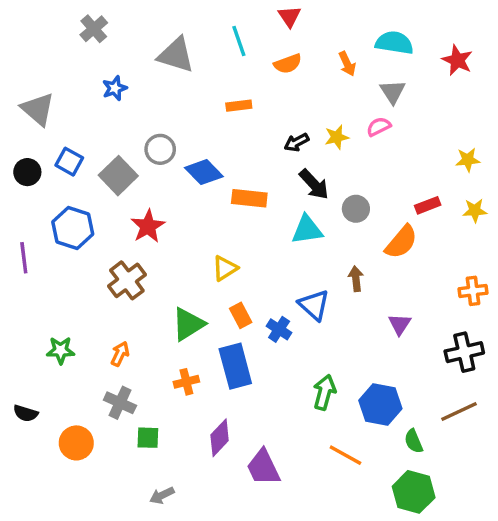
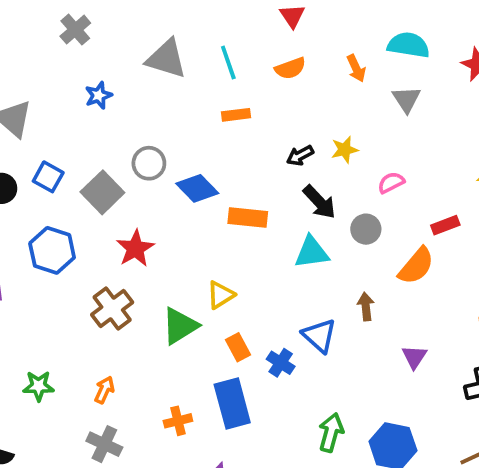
cyan line: (239, 41) -> (228, 62), moved
pink semicircle: (379, 127) -> (391, 183), moved
green triangle: (188, 324) -> (180, 326), moved

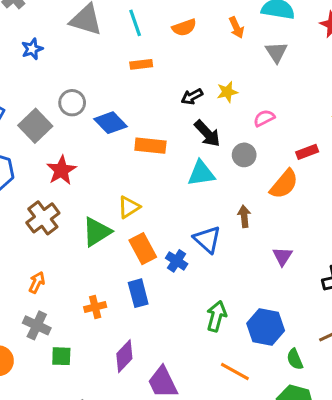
orange rectangle: (238, 347) -> (143, 249), size x1.4
blue rectangle: (232, 403) -> (138, 293), size x0.7

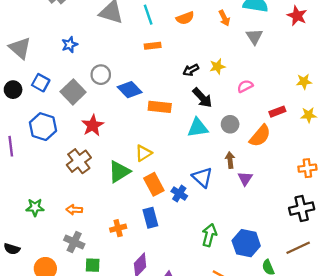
blue star: (32, 49) -> (70, 45), moved
gray circle: (244, 155) -> (230, 124), moved
purple triangle: (283, 256) -> (245, 179), moved
orange arrow: (37, 282) -> (74, 210), turned -112

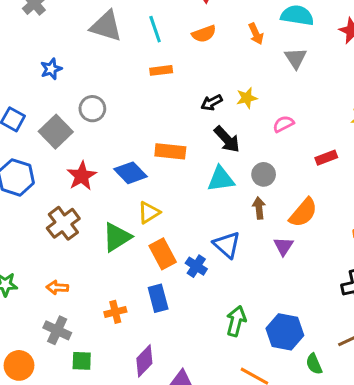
blue diamond: (130, 90) -> (131, 173), moved
orange semicircle: (260, 136) -> (303, 213), moved
brown arrow: (230, 160) -> (259, 208), moved

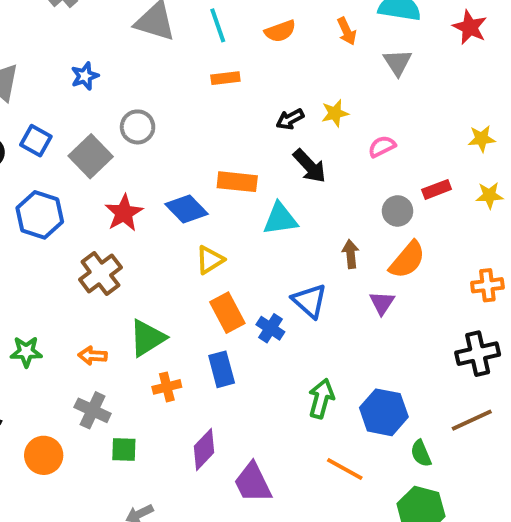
gray circle: (264, 174) -> (398, 211), moved
cyan triangle: (221, 179) -> (280, 219), moved
green triangle: (117, 237) -> (147, 338), moved

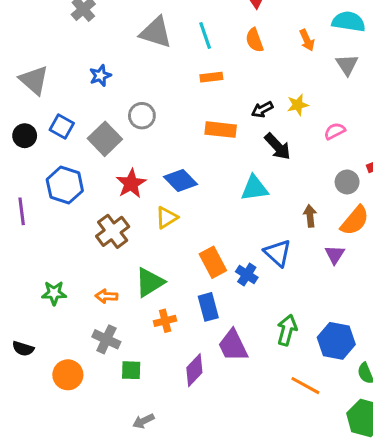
orange semicircle: (280, 31) -> (255, 40), turned 90
orange rectangle: (237, 182) -> (221, 130), moved
yellow triangle: (210, 260) -> (167, 217), moved
purple trapezoid: (253, 483) -> (233, 346), moved

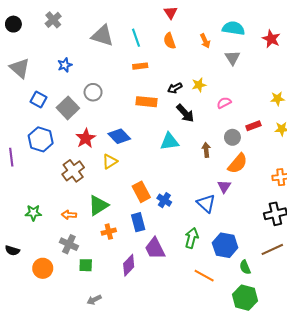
black circle: (25, 136) -> (13, 24), moved
brown arrow: (310, 216) -> (206, 150), moved
blue triangle: (278, 253) -> (206, 203), moved

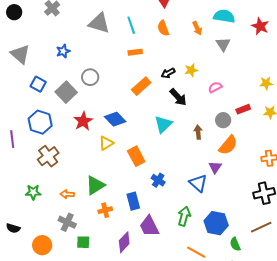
orange rectangle: (146, 102) -> (141, 86), turned -48
cyan triangle: (170, 141) -> (163, 124), turned -36
brown cross: (73, 171) -> (48, 156), moved
orange rectangle: (141, 192) -> (136, 156), moved

